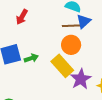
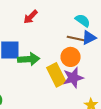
green arrow: (31, 58) -> (29, 59), size x1.5
purple star: (81, 79) -> (73, 78), moved

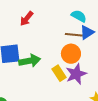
yellow rectangle: (56, 75) -> (59, 73), size x0.7

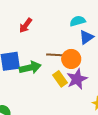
cyan semicircle: (79, 16) -> (78, 21), turned -42
brown line: (74, 35) -> (55, 55), moved

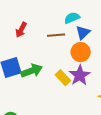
brown line: (55, 55) -> (56, 35), moved
orange circle: (71, 59) -> (81, 52), moved

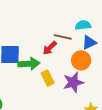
red arrow: (21, 30) -> (50, 48), moved
yellow rectangle: (63, 78) -> (48, 78), moved

